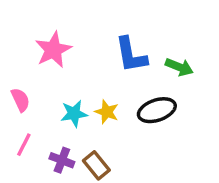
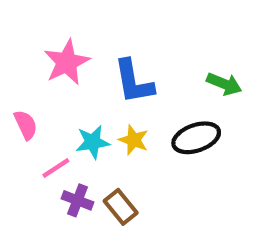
blue L-shape: (131, 55) -> (134, 82), moved
pink line: (24, 145) -> (56, 168), moved, turned 30

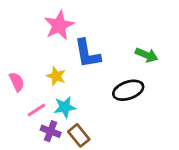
pink star: (67, 62) -> (59, 25), moved
yellow star: (134, 140) -> (56, 76), moved
cyan star: (93, 142) -> (65, 107), moved

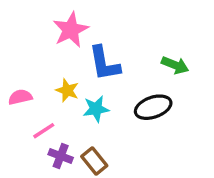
pink semicircle: (17, 82) -> (20, 97), turned -78
cyan star: (65, 107) -> (96, 109), moved

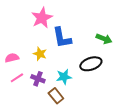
cyan star: (96, 109) -> (64, 77), moved
pink line: (44, 131) -> (17, 78), moved
purple cross: (61, 156) -> (38, 79), moved

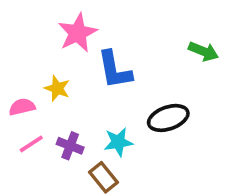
green arrow: (104, 39) -> (203, 51), moved
yellow star: (40, 54) -> (57, 88), moved

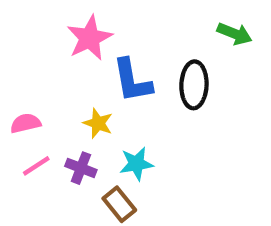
green arrow: (203, 51) -> (234, 34), moved
yellow star: (57, 88) -> (98, 123), moved
black ellipse: (168, 118) -> (194, 85), moved, turned -69

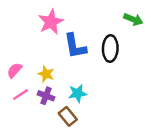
pink semicircle: (26, 123) -> (14, 70), turned -35
yellow star: (98, 123) -> (46, 74), moved

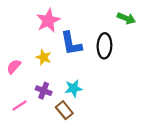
yellow star: (46, 74) -> (44, 57), moved
pink line: (21, 95) -> (20, 106), moved

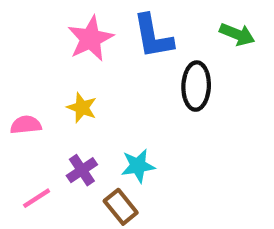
blue L-shape: (71, 44) -> (153, 36), moved
pink semicircle: (14, 67) -> (26, 125), turned 42
purple cross: (44, 91) -> (82, 170), turned 35

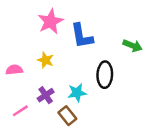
green arrow: (237, 34) -> (133, 46), moved
blue L-shape: (153, 36) -> (82, 36), moved
black ellipse: (196, 86) -> (105, 75), moved

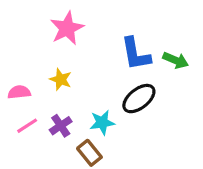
blue L-shape: (82, 36) -> (136, 54), moved
black ellipse: (105, 75) -> (139, 99), turned 50
pink line: (20, 111) -> (27, 126), moved

